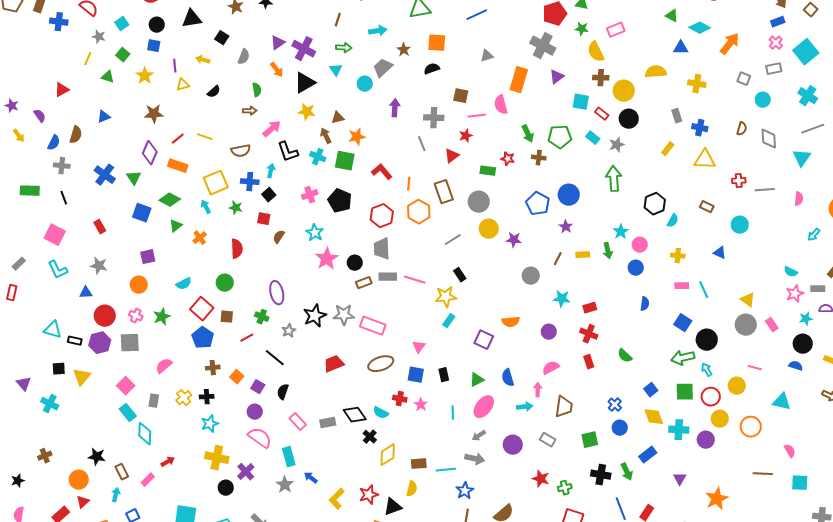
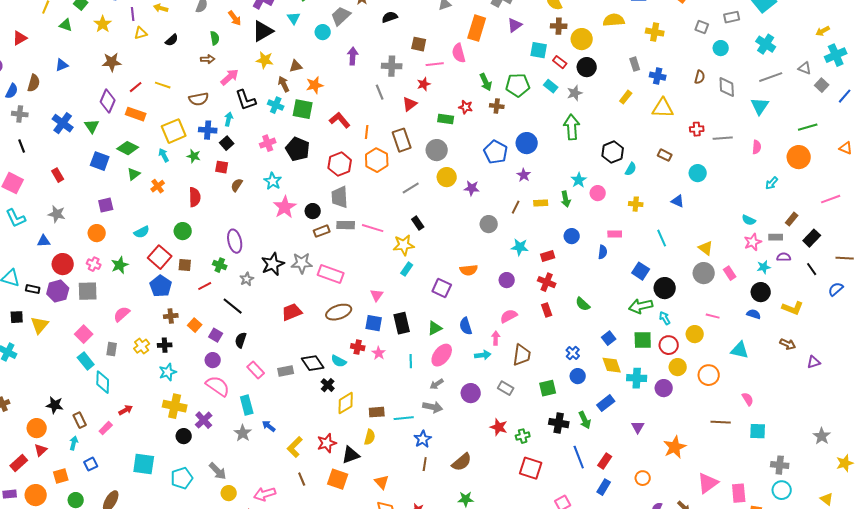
blue circle: (636, 268) -> (572, 236), moved
pink rectangle: (682, 286) -> (615, 234), moved
black rectangle: (444, 375) -> (402, 323), size x1.5

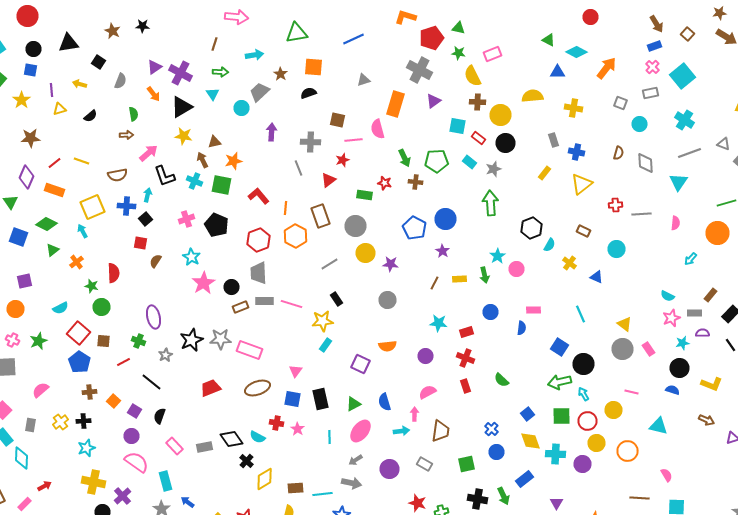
yellow triangle: (663, 108) -> (582, 184), turned -40
green star: (194, 156) -> (92, 286), moved
yellow cross: (636, 204) -> (570, 263), moved, turned 32
gray circle: (489, 224) -> (388, 300), moved

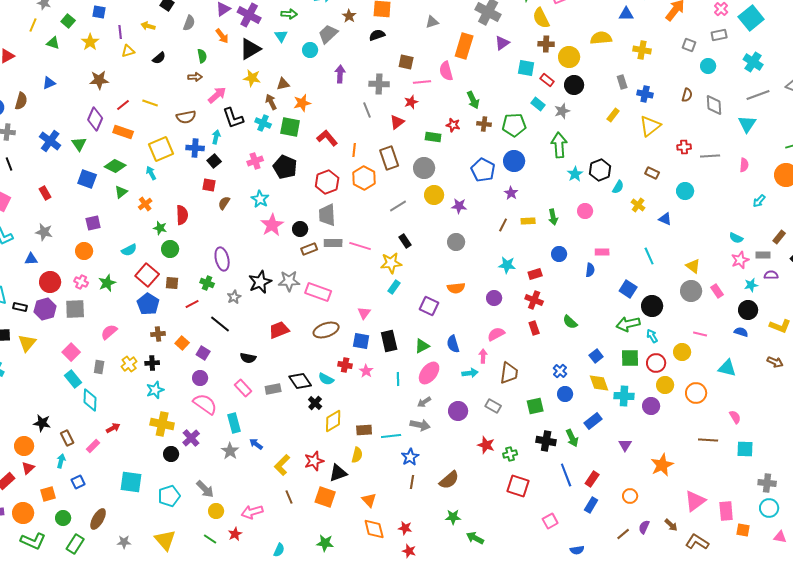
green pentagon: (436, 161) -> (514, 125), moved
cyan star: (498, 256) -> (575, 174), moved
black semicircle: (160, 416) -> (248, 358), moved, turned -98

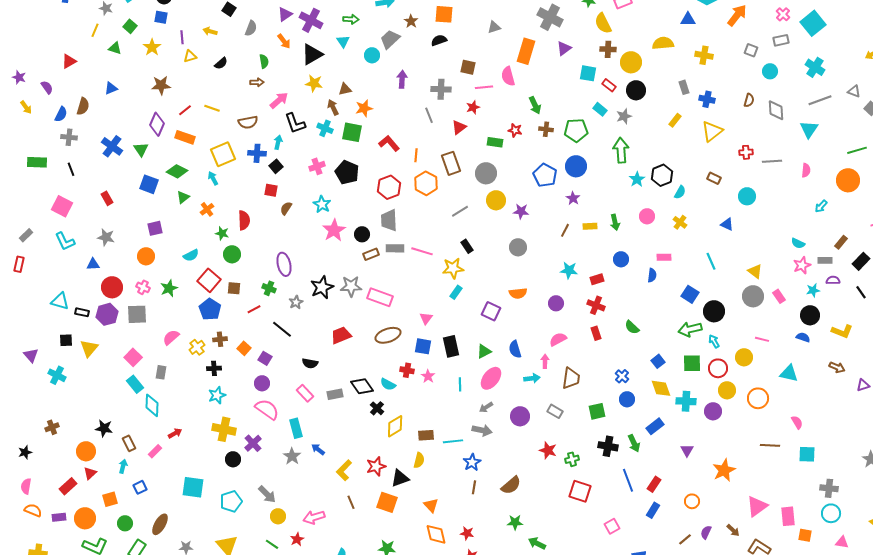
yellow cross: (638, 205) -> (680, 222), moved
yellow cross: (129, 364) -> (197, 347), moved

